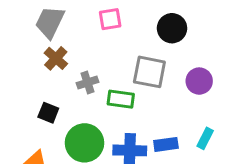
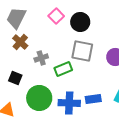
pink square: (110, 19) -> (56, 16), turned -35
black circle: (172, 28) -> (80, 22), moved
green rectangle: (121, 99) -> (63, 69), turned -30

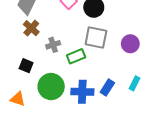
blue rectangle: (93, 99) -> (107, 88), turned -49

